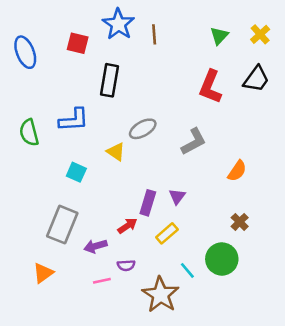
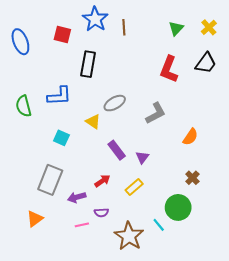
purple rectangle: (148, 203) -> (117, 150), moved, turned -54
cyan line: (187, 270) -> (159, 225), moved

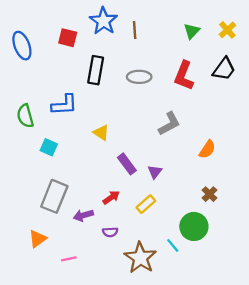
gray ellipse: (115, 103) -> (139, 77), moved, turned 30
cyan square: (61, 138) -> (49, 147), moved
pink line: (82, 225) -> (69, 259), moved

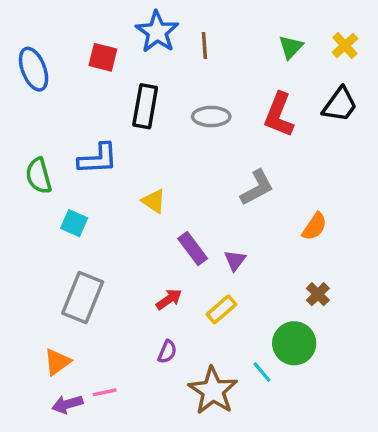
purple arrow: (83, 215) -> (67, 404), moved
purple semicircle: (110, 232) -> (167, 352), turned -64

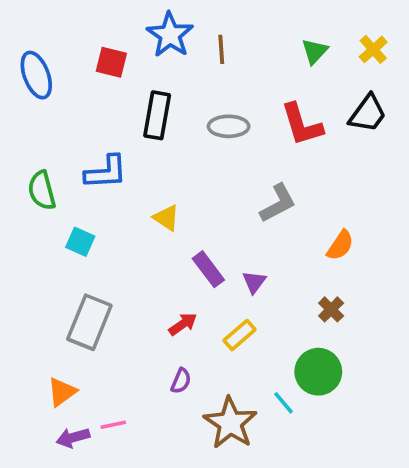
red L-shape: (279, 115) -> (302, 125), turned -39
brown cross: (318, 294) -> (331, 309), moved

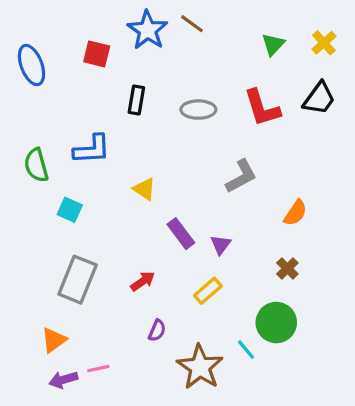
brown line: (221, 49) -> (192, 24), moved, turned -50
black rectangle: (157, 115) -> (136, 100), size x0.7
red arrow: (183, 324) -> (143, 281), moved

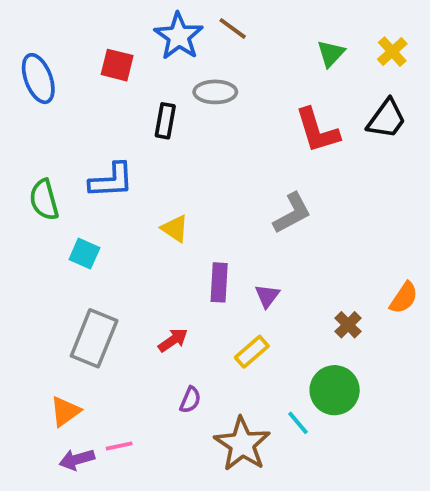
gray ellipse: (198, 110) -> (215, 92), moved
orange semicircle: (295, 213) -> (404, 298), moved
purple rectangle: (181, 234) -> (219, 282), turned 40

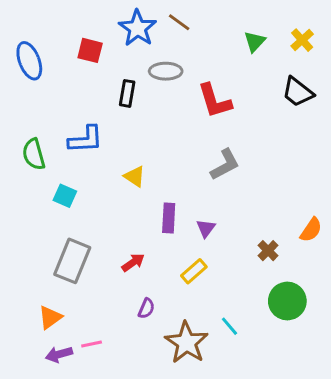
black trapezoid: (386, 119) -> (298, 92), turned 92
red L-shape: (317, 130) -> (215, 101), moved
green circle: (335, 390) -> (287, 301), moved

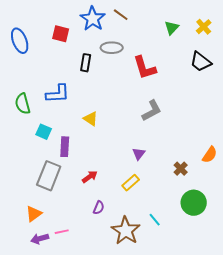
purple rectangle: (169, 218) -> (65, 147), moved

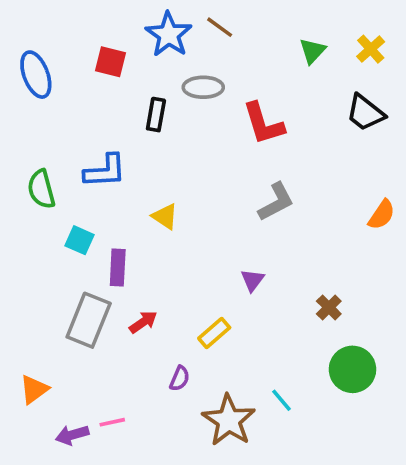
orange semicircle: (210, 155) -> (382, 215), moved
red arrow: (90, 177) -> (143, 322), moved
yellow rectangle: (131, 183) -> (214, 333), moved
orange triangle: (34, 214) -> (34, 389), moved

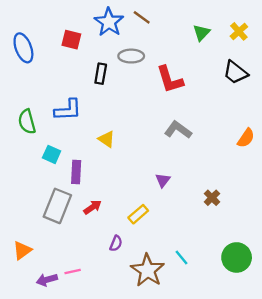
gray L-shape: (276, 202) -> (178, 130), turned -116
green circle: (352, 369) -> (237, 257), moved

